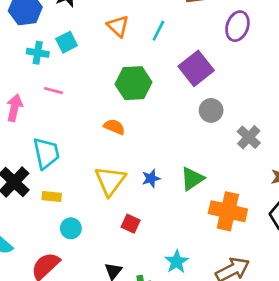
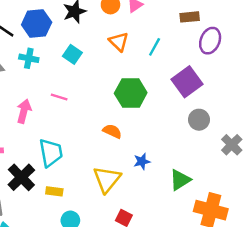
purple ellipse: (237, 26) -> (210, 41), moved
cyan square: (67, 42) -> (72, 54), turned -30
cyan cross: (38, 53) -> (29, 58), moved
blue star: (151, 178) -> (142, 161), moved

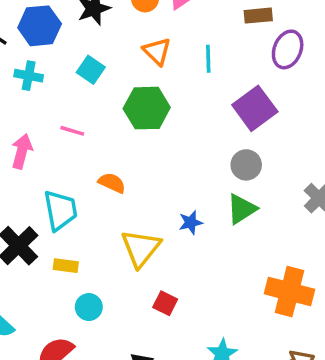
cyan line: (155, 47) -> (208, 59), turned -30
green hexagon: (131, 93) -> (147, 108), moved
gray circle: (199, 120) -> (246, 165), moved
orange semicircle: (112, 131) -> (112, 183), moved
green triangle: (180, 180) -> (242, 209), moved

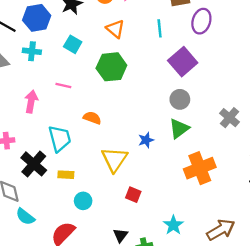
cyan line: (208, 59) -> (160, 28), moved
orange cross: (290, 292) -> (200, 168), moved, turned -32

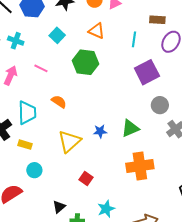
orange triangle: (115, 29) -> (97, 31), turned -30
cyan cross: (32, 51) -> (16, 41), moved
gray circle: (180, 99) -> (160, 105), moved
red square: (133, 195) -> (86, 179), moved

